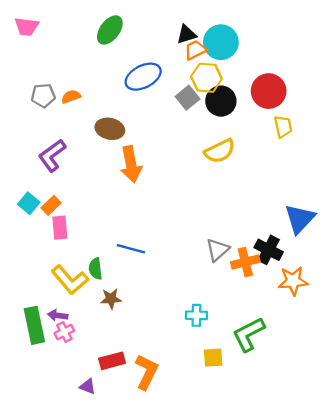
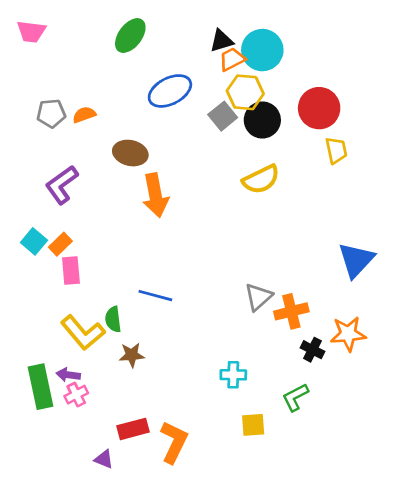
black cross: (269, 250) -> (312, 350), moved, size x0.7
green L-shape: (249, 334) -> (295, 397), size x0.7

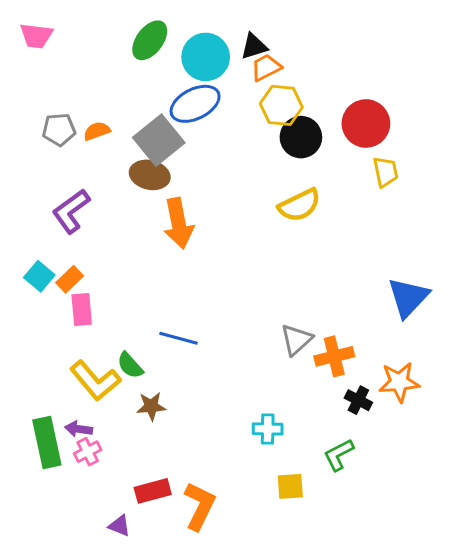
cyan circle: (262, 50) -> (206, 57), moved
gray square: (223, 116) -> (159, 140), moved, size x1.5
green semicircle: (113, 319) -> (130, 365), turned -35

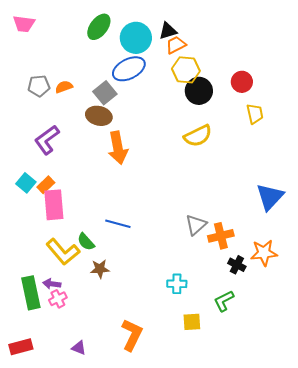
red circle: (366, 123) -> (242, 82), size x0.7
gray square: (159, 140) -> (105, 93), size x0.7
pink rectangle: (82, 309) -> (54, 205), size x1.4
red rectangle: (153, 491) -> (21, 347), moved

